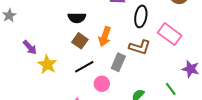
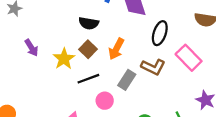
yellow star: (47, 64) -> (64, 59), moved

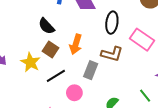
black semicircle: (89, 23) -> (46, 26), turned 48

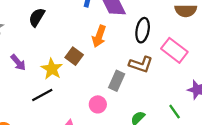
black semicircle: (46, 26) -> (37, 17), moved, turned 72
orange arrow: (76, 44) -> (99, 36), moved
black line: (56, 76) -> (42, 95), moved

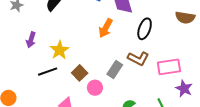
pink rectangle: (174, 50) -> (169, 67), moved, turned -55
brown square: (74, 56) -> (80, 73), moved
purple arrow: (18, 62) -> (31, 40), turned 49

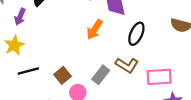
purple arrow: (31, 40) -> (20, 17), moved
yellow star: (60, 50) -> (14, 45), moved

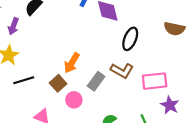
orange arrow: (95, 29) -> (72, 63), moved

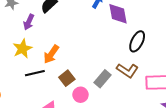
orange arrow: (72, 63) -> (51, 54), moved

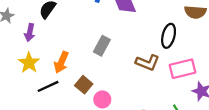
black ellipse: (137, 41) -> (169, 36), moved
gray rectangle: (102, 79) -> (102, 46), moved

